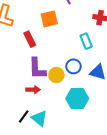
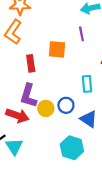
red arrow: (33, 90) -> (17, 116), size x1.5
cyan hexagon: (77, 98) -> (72, 148), moved

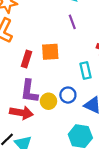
orange square: (57, 49) -> (50, 52), moved
red rectangle: (31, 63) -> (26, 59), turned 35

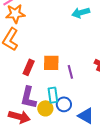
purple line: (72, 22) -> (70, 72), moved
cyan rectangle: (85, 71) -> (53, 95), moved

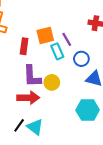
cyan rectangle: (53, 95) -> (57, 51), moved
blue circle: (64, 104) -> (81, 59), moved

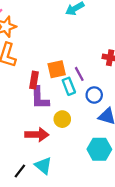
purple L-shape: (32, 76) -> (40, 98), moved
black line: (19, 125) -> (20, 171), moved

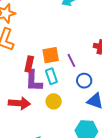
cyan rectangle: (69, 86) -> (51, 76), moved
red arrow: (37, 135) -> (19, 103), moved

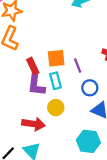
red rectangle: (29, 64) -> (33, 66), turned -42
red arrow: (19, 103) -> (34, 124), moved

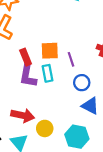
yellow circle: (56, 108) -> (45, 128), moved

